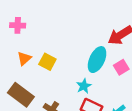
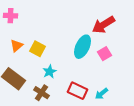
cyan star: (84, 86) -> (50, 72), moved

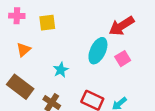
yellow square: (38, 49) -> (47, 23), moved, turned -35
cyan star: (50, 72) -> (61, 70), moved

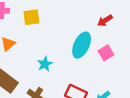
red arrow: (122, 26) -> (105, 21), size x0.6

